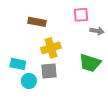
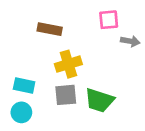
green trapezoid: (90, 63) -> (99, 100), moved
cyan circle: (29, 81) -> (21, 112), moved

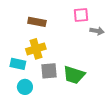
yellow cross: (68, 64) -> (36, 49), moved
cyan circle: (21, 112) -> (25, 87), moved

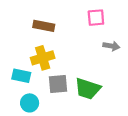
gray arrow: (97, 31) -> (111, 46), moved

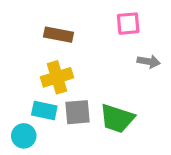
cyan rectangle: (21, 76) -> (44, 111), moved
cyan circle: (30, 103) -> (24, 136), moved

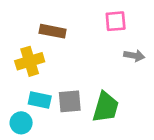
yellow cross: (57, 77) -> (30, 61), moved
green trapezoid: (117, 118) -> (106, 107), turned -92

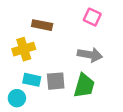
pink square: (116, 21) -> (92, 17), turned 30
gray arrow: (134, 56) -> (90, 55), moved, size x1.5

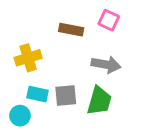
brown rectangle: (42, 25) -> (71, 30), moved

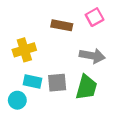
pink square: (109, 20) -> (95, 17), turned 36

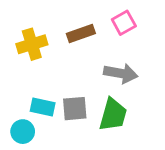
brown rectangle: (62, 25) -> (81, 33), turned -30
yellow cross: (24, 50) -> (32, 44), moved

